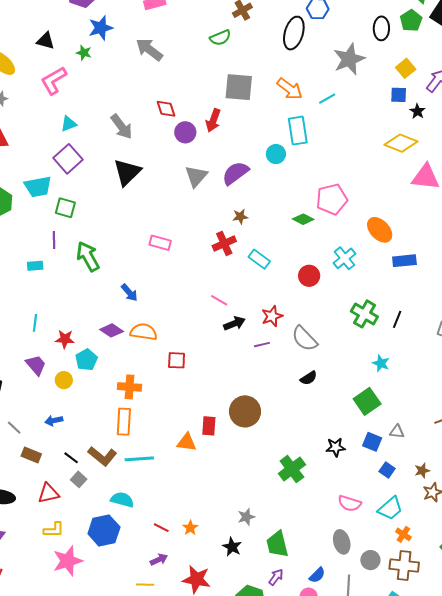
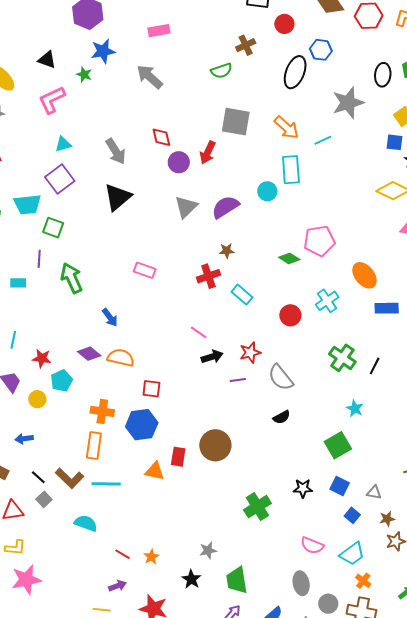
gray triangle: (397, 432) -> (374, 492), moved
blue hexagon: (104, 530) -> (142, 425), moved

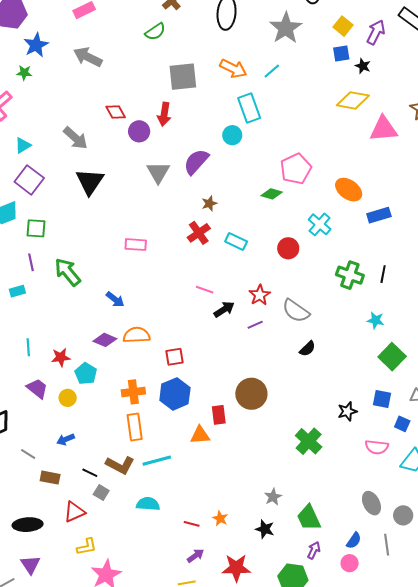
green square: (338, 445) -> (392, 357), moved
pink semicircle: (312, 545) -> (377, 447), moved

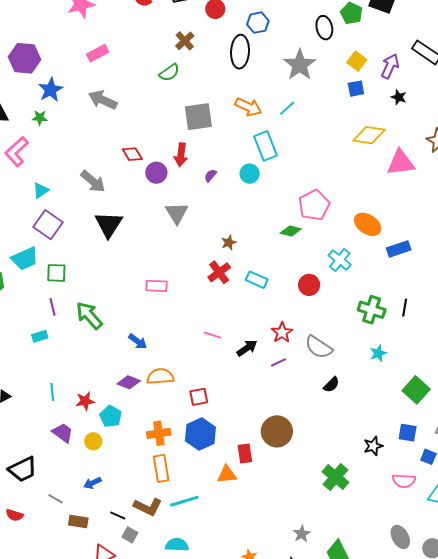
black star: (363, 66) -> (399, 97), moved
purple semicircle: (196, 162) -> (210, 176), moved, size x0.5
pink line: (205, 290) -> (213, 335), moved
cyan star: (376, 320) -> (378, 353), moved, turned -30

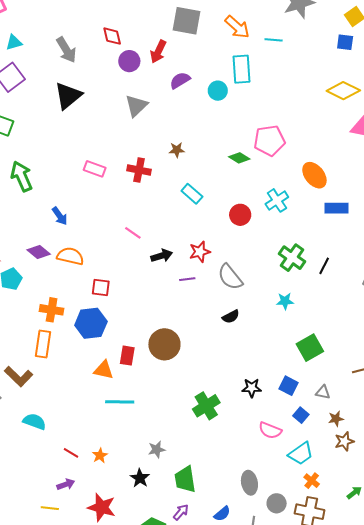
cyan line: (287, 108) -> (274, 40), turned 30
purple semicircle: (210, 176) -> (180, 80), size x1.5
red cross: (219, 272) -> (139, 170), moved, turned 30
cyan line: (184, 501) -> (120, 402), moved

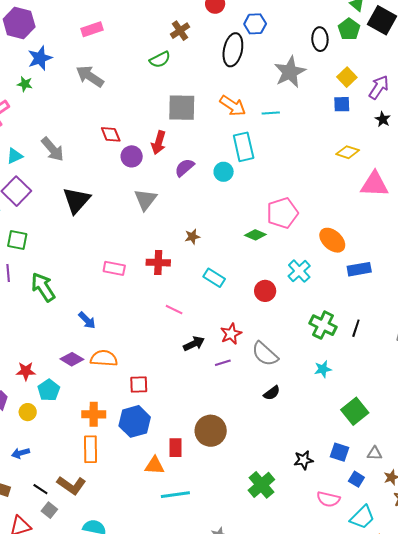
gray arrow: (66, 50) -> (53, 149), moved
yellow diamond: (343, 91) -> (348, 152), size x0.7
pink line: (133, 233) -> (174, 310), moved

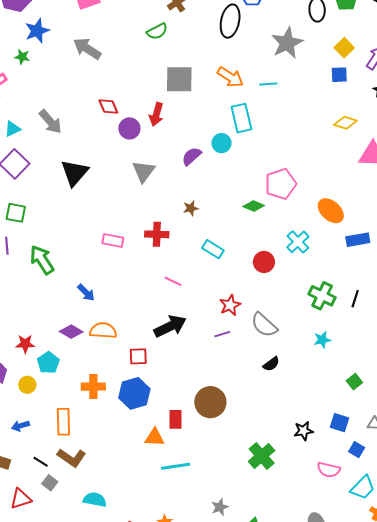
purple semicircle: (185, 168) -> (192, 156), moved
black arrow: (194, 344) -> (170, 326), moved, size x1.5
green square: (355, 411) -> (354, 382), size x0.6
orange rectangle: (91, 449) -> (63, 422), moved

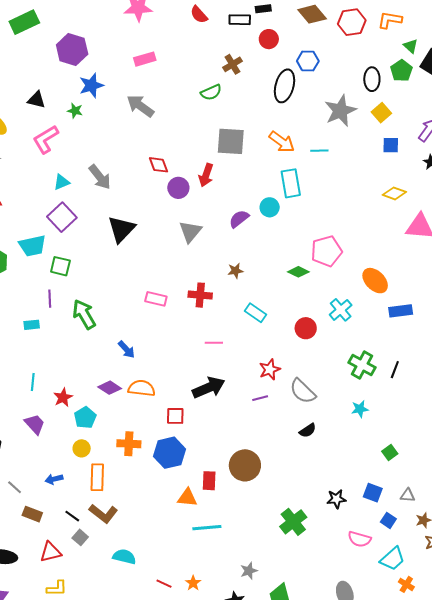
yellow square: (344, 48) -> (381, 113), moved
pink line: (173, 281) -> (214, 343), turned -30
red star: (25, 344) -> (63, 397), turned -30
yellow circle: (27, 385) -> (82, 448), moved

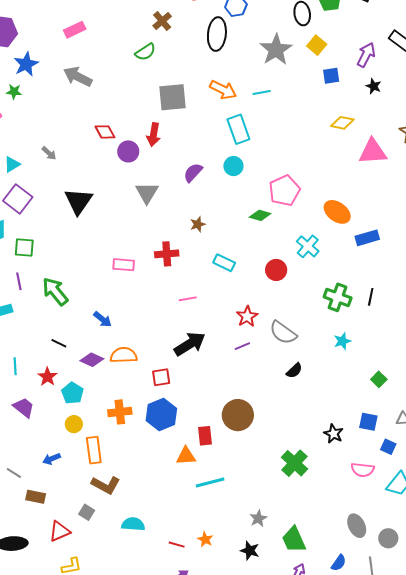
gray arrow: (100, 177) -> (49, 153), size x0.6
cyan circle: (270, 207) -> (233, 166), moved
black star: (336, 499) -> (333, 434), turned -30
black line: (72, 516) -> (59, 343), moved

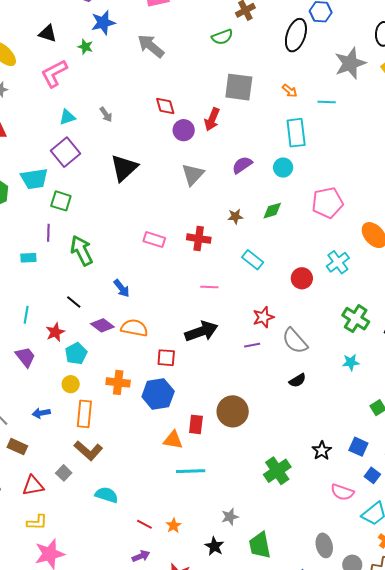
orange arrow: (223, 90) -> (290, 91), size x0.6
green diamond: (260, 215) -> (272, 211), moved, turned -45

